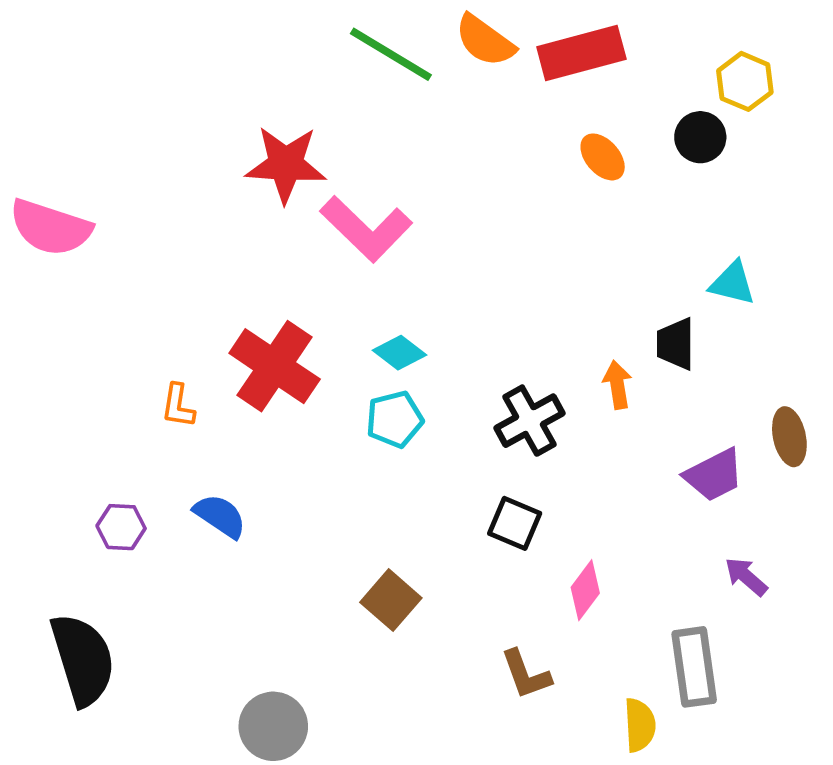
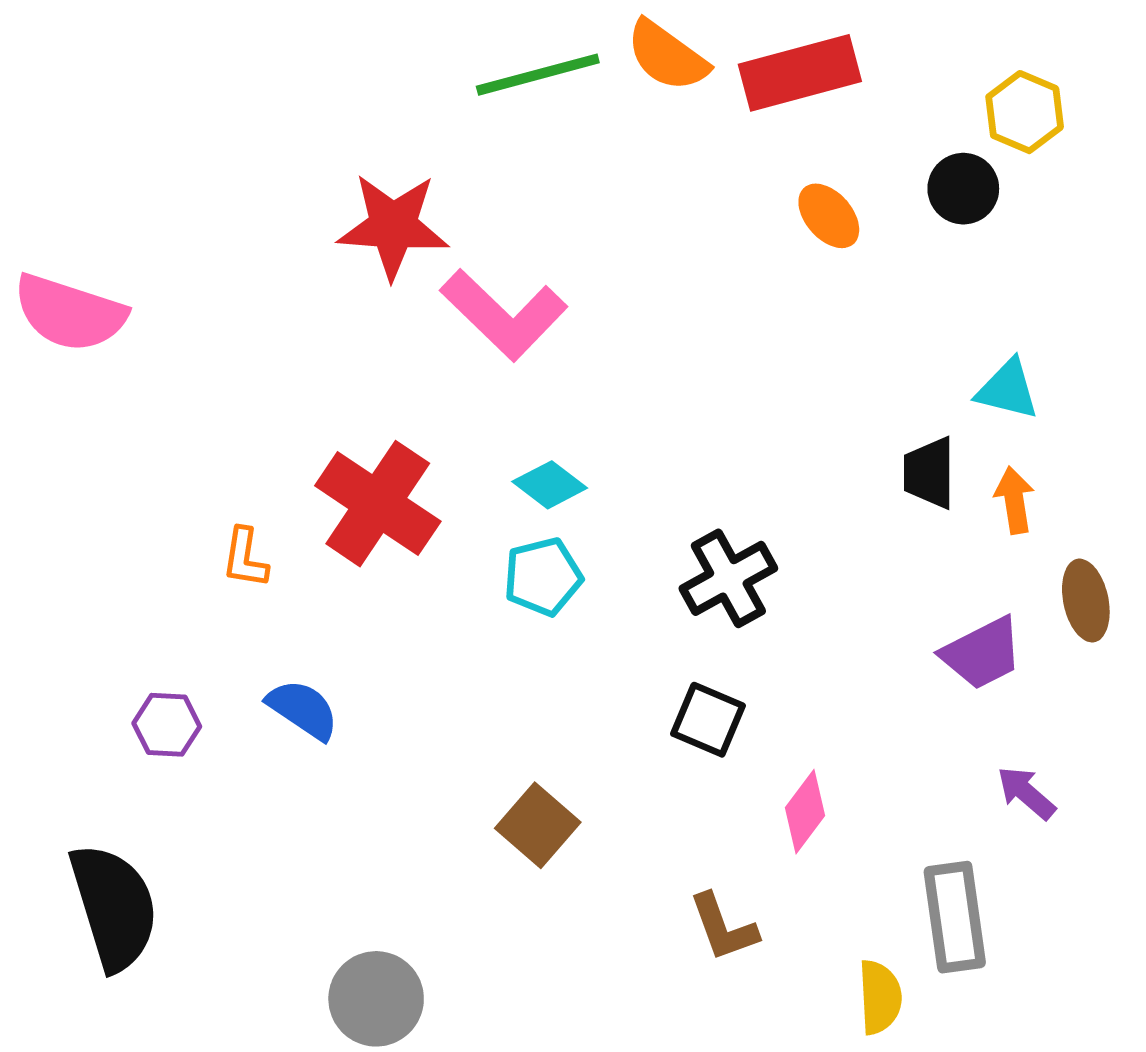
green line: (391, 54) -> (538, 75), turned -46
orange arrow: (617, 385) -> (1014, 500), moved

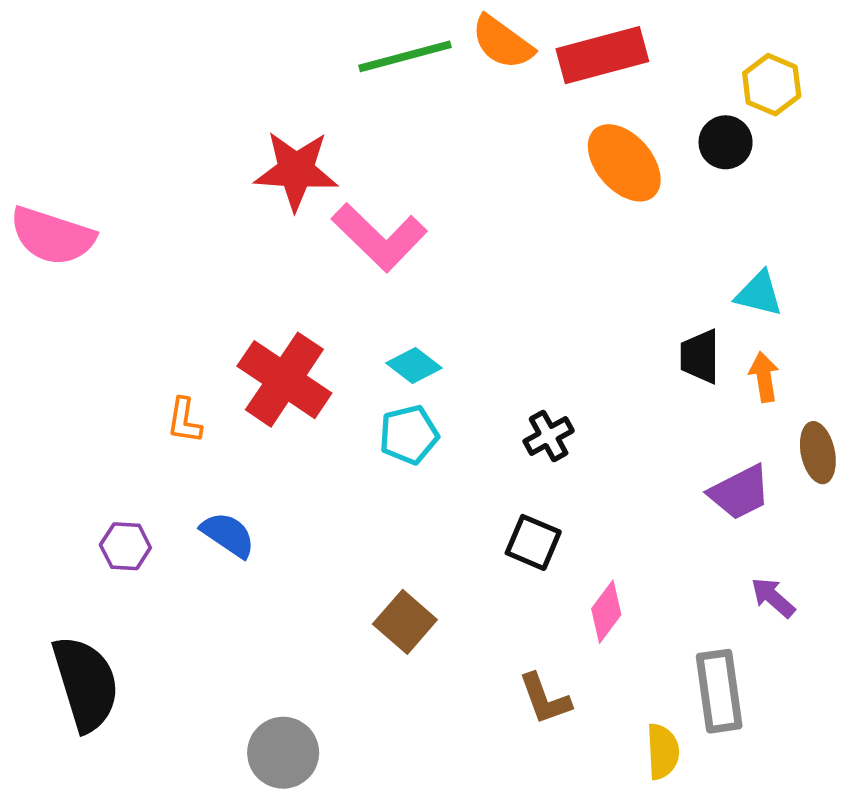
orange ellipse: (829, 216) -> (624, 163), size x1.6
black cross: (728, 578) -> (549, 436), size x0.7

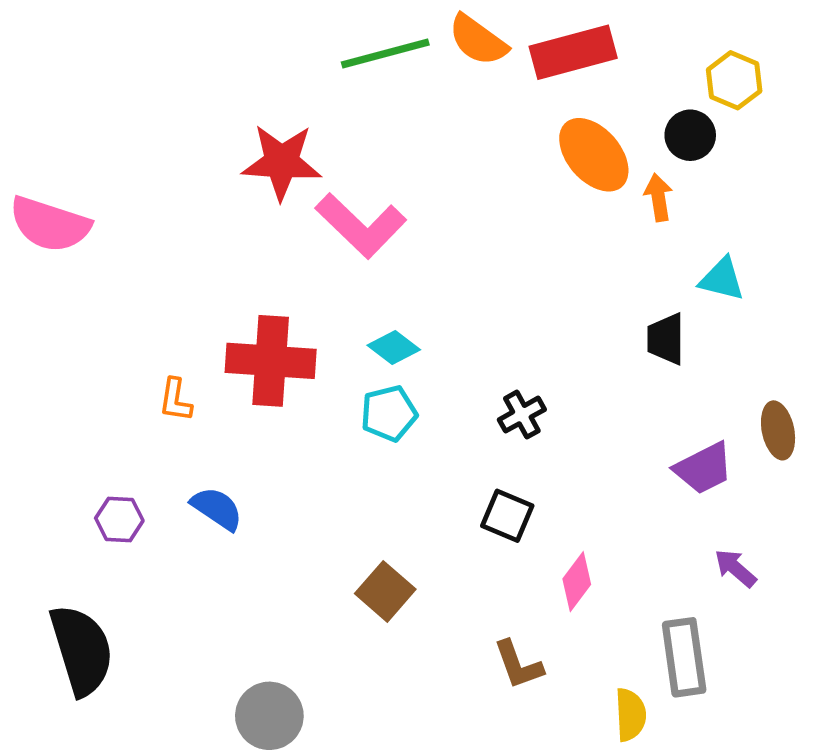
orange arrow: (764, 377) -> (658, 197), moved
red cross: (284, 380) -> (271, 361), turned -30

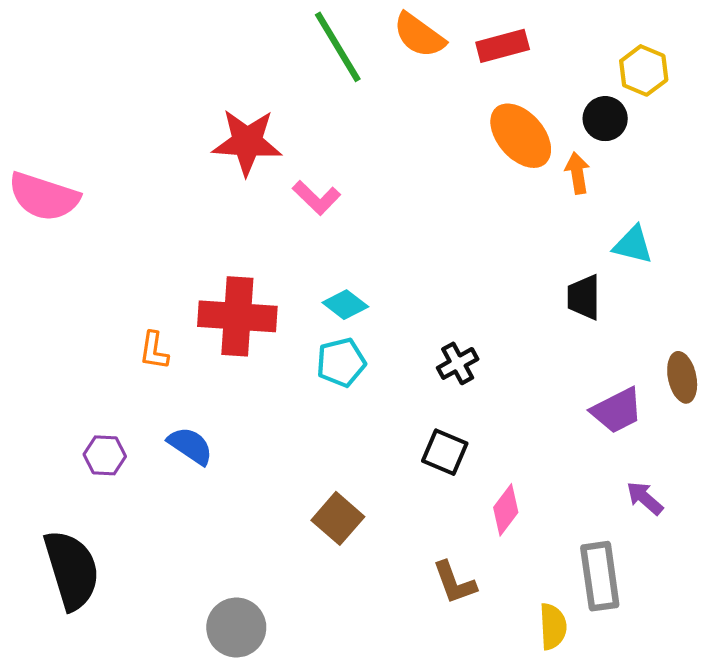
red rectangle: (573, 52) -> (503, 46), size x0.7
green line: (385, 53) -> (338, 47), turned 74
pink L-shape: (361, 225) -> (316, 198), size x0.6

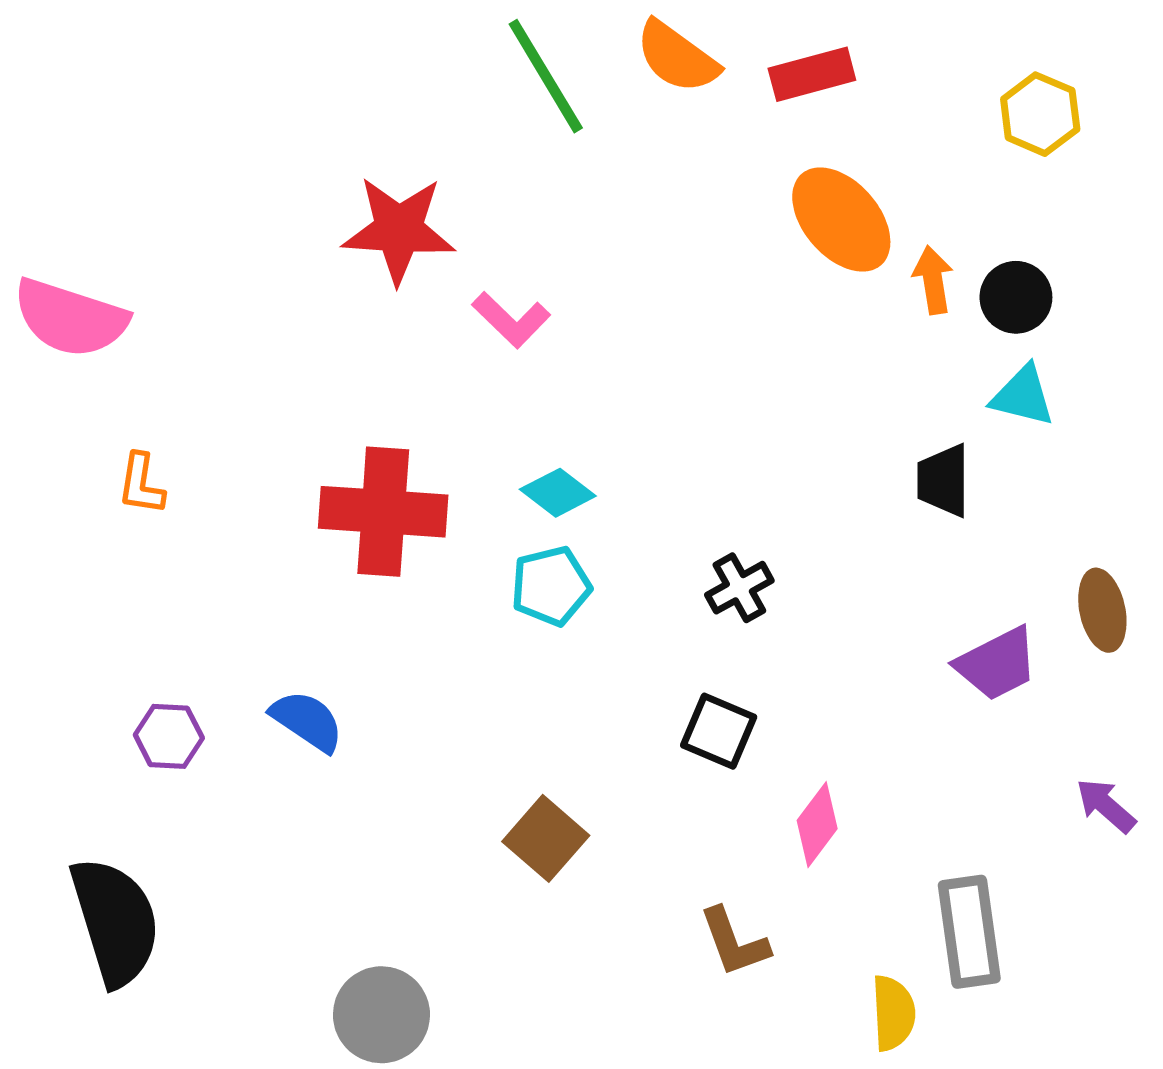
black circle: (605, 119) -> (1016, 297), moved
orange L-shape: (154, 351) -> (141, 484), moved
purple arrow: (645, 498) -> (1106, 806), moved

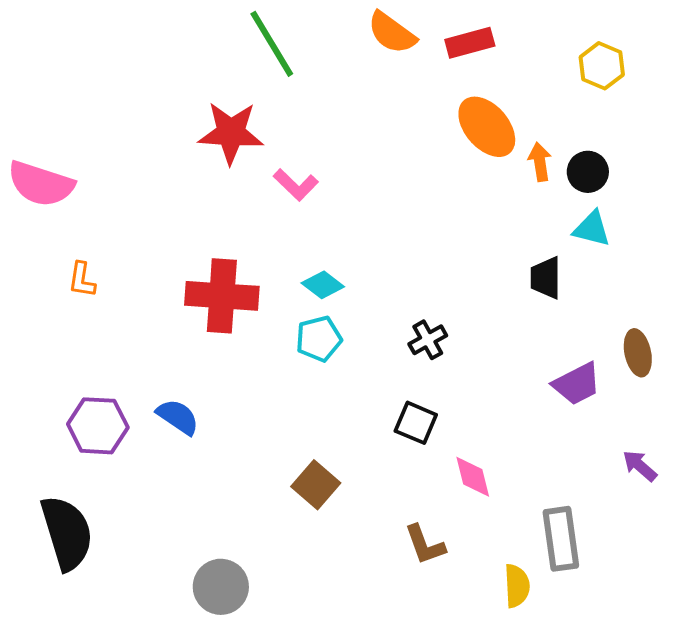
green line: (546, 76) -> (272, 44), moved
purple hexagon: (169, 736) -> (98, 426), size x1.5
pink diamond: (817, 825) -> (473, 477), turned -51

